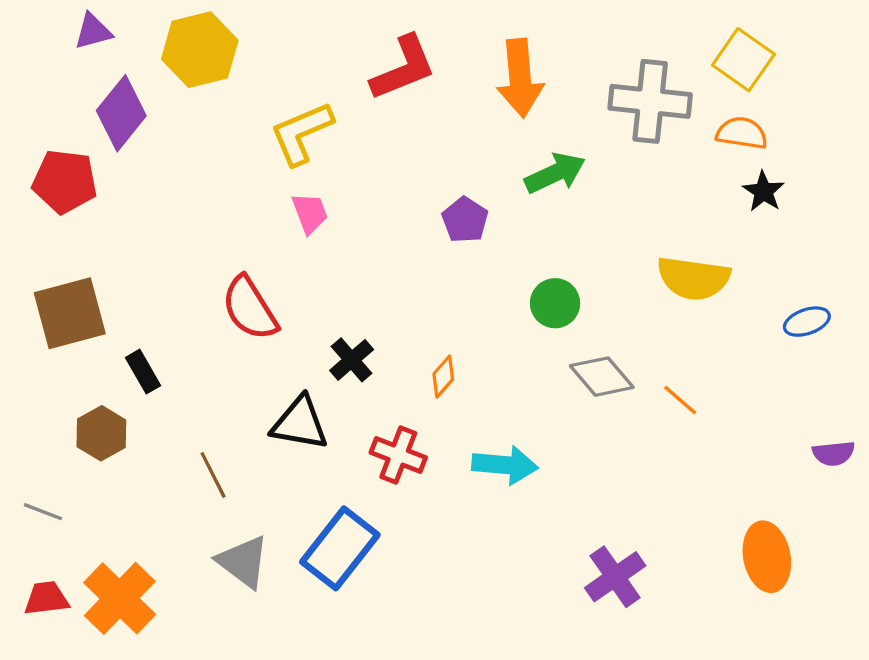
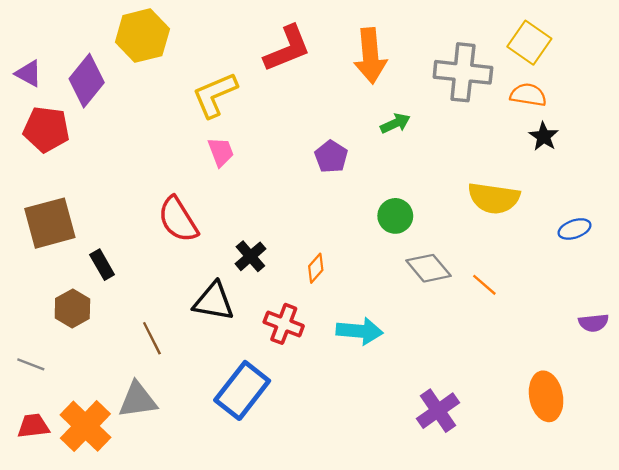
purple triangle: (93, 31) -> (28, 73), moved, turned 44
green arrow: (555, 173) -> (395, 123), size x0.7
gray triangle: (243, 562) -> (138, 400), moved, turned -45

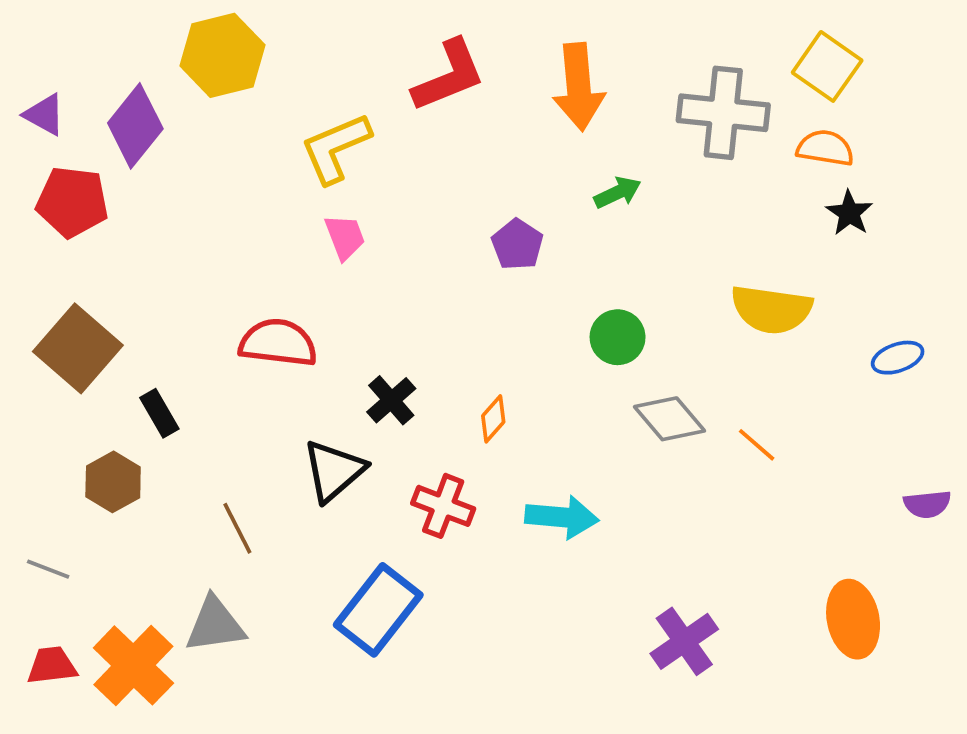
red semicircle: (178, 219) -> (278, 343), turned 129
brown square: (50, 223) -> (78, 348), turned -34
black triangle: (214, 301) -> (334, 471), turned -51

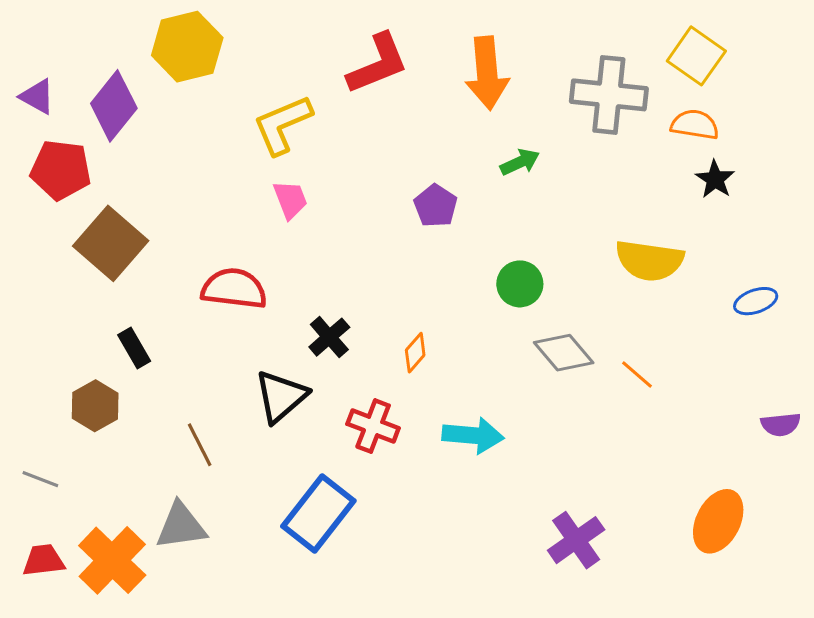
brown square: (78, 348) -> (111, 243), moved
orange ellipse: (853, 619) -> (718, 521), turned 38

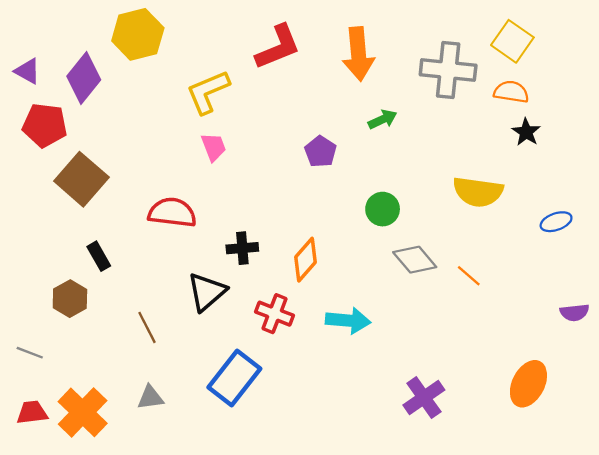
black cross: (329, 337) -> (242, 248), turned 36
orange diamond: (415, 353) -> (306, 260), size x1.5
gray triangle: (181, 526) -> (150, 397), moved, size x0.7

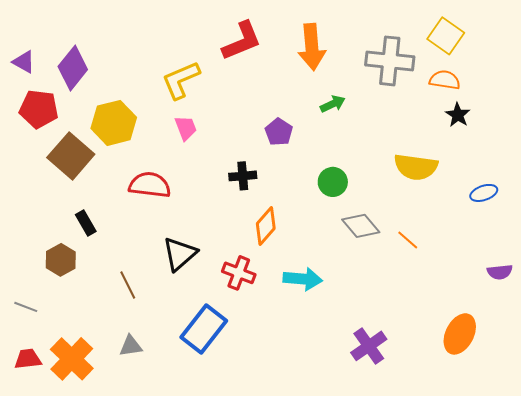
yellow hexagon: (138, 34) -> (114, 123), moved
black cross: (242, 248) -> (243, 176), moved

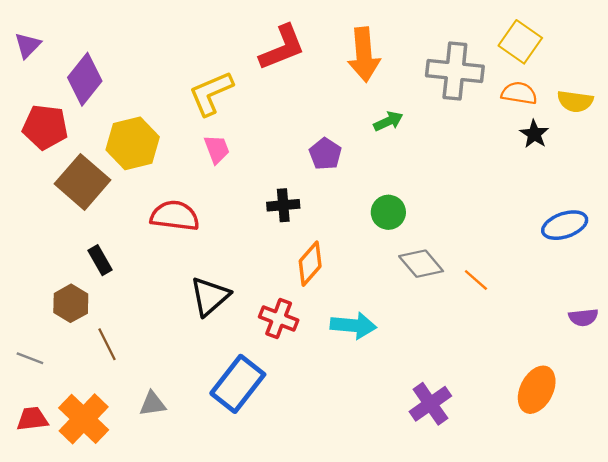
purple triangle: (24, 62) -> (28, 45), moved, turned 45
yellow semicircle: (416, 167) -> (575, 101), moved, size x0.7
blue ellipse: (484, 193) -> (565, 225), size x1.4
brown line: (128, 285) -> (107, 344), moved

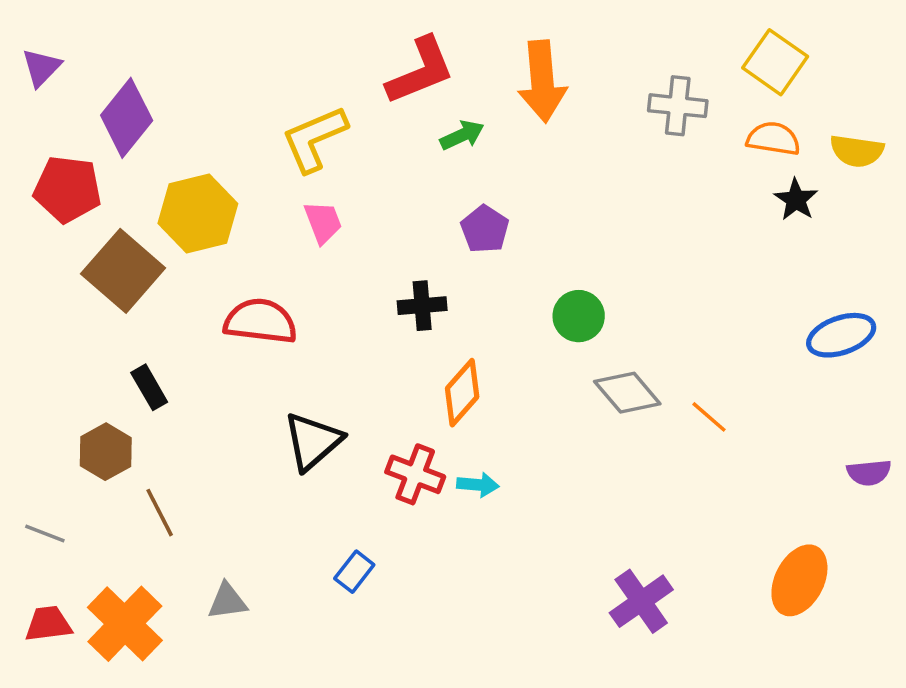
gray cross: (455, 71) -> (678, 106), size x0.7
green arrow: (388, 121) -> (462, 135), moved
cyan arrow: (353, 325) -> (478, 485), moved, size x0.6
blue rectangle: (238, 384) -> (354, 572), size x0.5

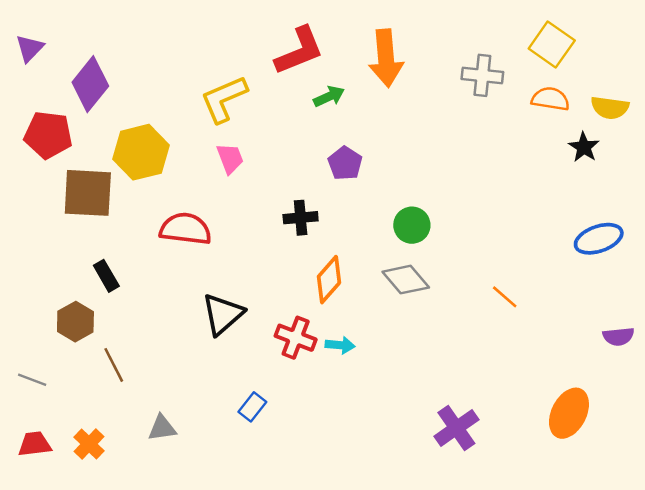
black star: (796, 200) -> (584, 147), moved
brown square: (123, 271) -> (88, 193), turned -38
gray diamond: (627, 393) -> (406, 280), moved
orange cross: (125, 624) -> (89, 444), size x0.6

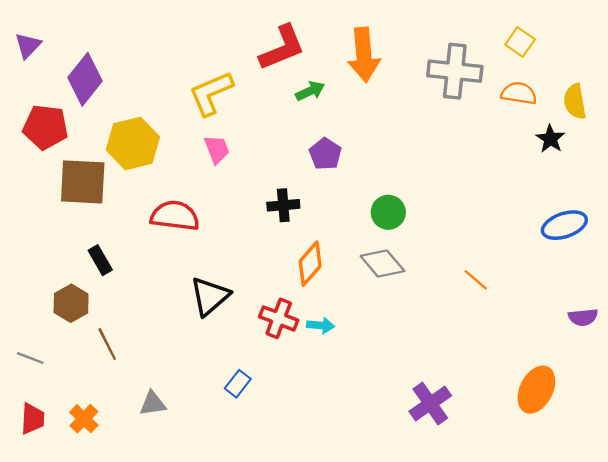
yellow square: (552, 45) -> (520, 42), size x0.7
gray cross: (482, 75) -> (455, 71), size x1.4
yellow semicircle: (610, 108) -> (575, 101), turned 72
red trapezoid: (35, 444) -> (33, 419), turned 100

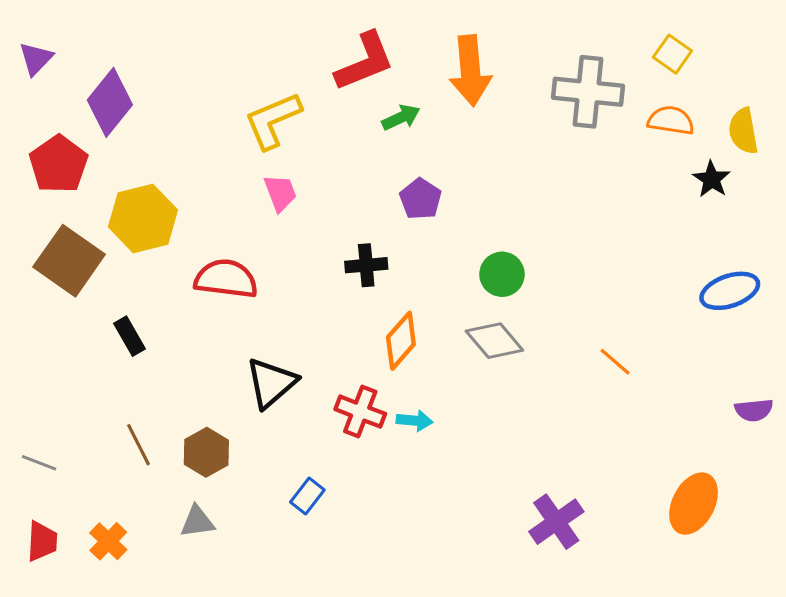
red pentagon: (45, 127) -> (59, 164), turned 30
yellow hexagon: (133, 143) -> (143, 218), moved
brown square: (83, 182) -> (69, 261), moved, turned 32
brown hexagon: (71, 303) -> (206, 452), moved

